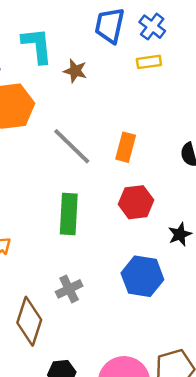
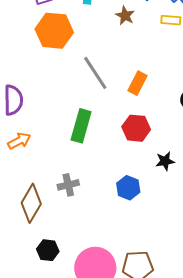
brown star: (75, 71) -> (125, 16), moved
blue hexagon: (142, 276) -> (128, 188), size x0.7

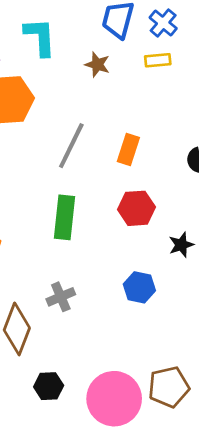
gray line: (95, 73) -> (71, 146), turned 69

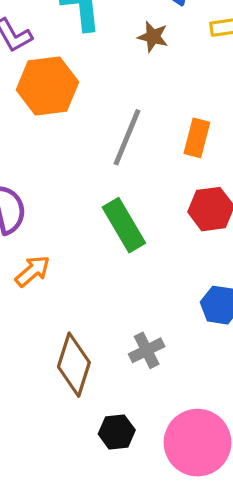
green rectangle: (64, 217) -> (124, 225), turned -33
gray cross: (61, 297) -> (147, 350), moved

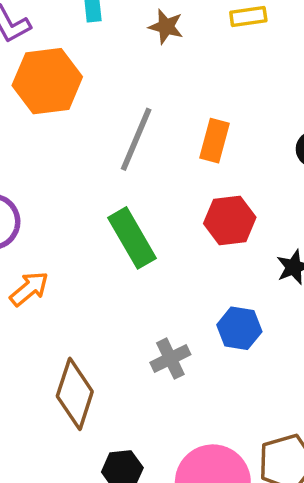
gray cross: (147, 350) -> (170, 359), moved

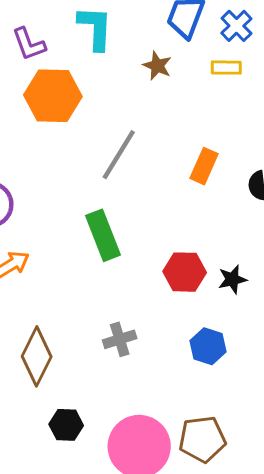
orange rectangle: (214, 141) -> (204, 166), moved
red hexagon: (230, 220) -> (185, 272), moved
blue hexagon: (239, 328) -> (208, 346), moved

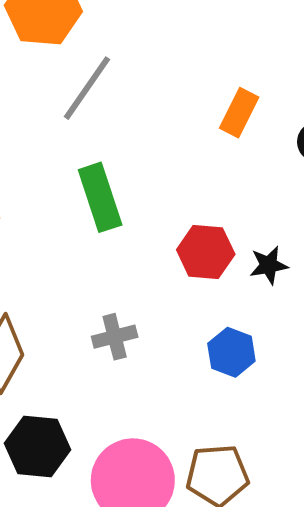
gray line: (119, 155) -> (87, 88), moved
black hexagon: (66, 425) -> (37, 446), size x1.4

